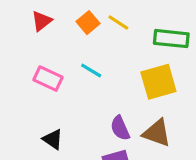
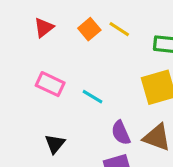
cyan line: (91, 71) -> (92, 97), moved
black triangle: (53, 139) -> (55, 144), turned 35

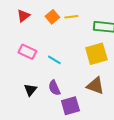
yellow line: (119, 29) -> (71, 17), turned -40
purple semicircle: (121, 133) -> (54, 88), moved

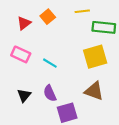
red triangle: (23, 16) -> (24, 23), moved
yellow line: (71, 17) -> (82, 11), moved

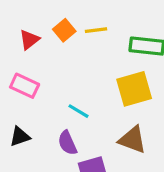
yellow line: (82, 11) -> (96, 30), moved
cyan line: (50, 63) -> (79, 111), moved
black triangle: (24, 95) -> (20, 137), moved, turned 32

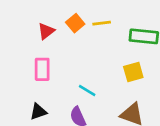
pink rectangle: (25, 86) -> (42, 69), turned 65
yellow square: (134, 89) -> (133, 72), size x0.7

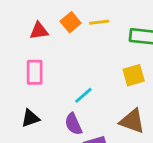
red triangle: (46, 31) -> (39, 31), turned 30
cyan line: (87, 90) -> (83, 95), turned -72

